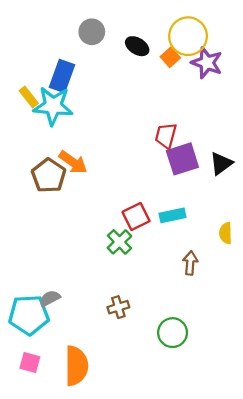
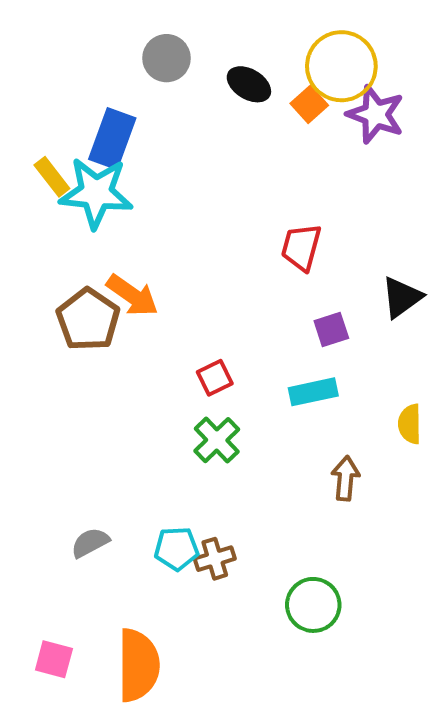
purple square: (182, 159) -> (331, 330), moved, size x0.6
red square: (136, 216) -> (215, 378), moved, size x0.7
cyan pentagon: (29, 315) -> (177, 549), moved, size x0.6

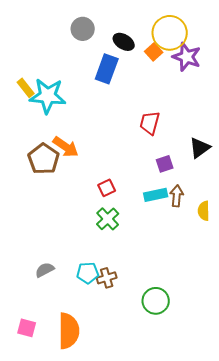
blue rectangle: (112, 139) -> (107, 69), moved
brown arrow: (345, 478) -> (177, 196), moved

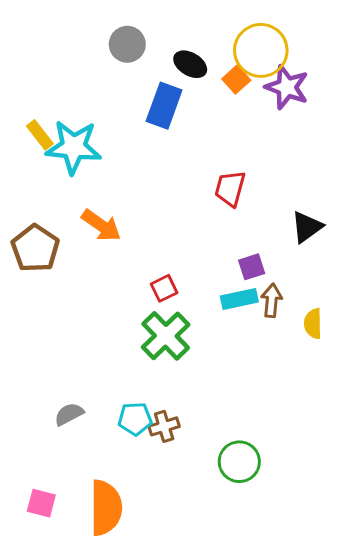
brown pentagon: (44, 159) -> (35, 248), moved
purple square: (165, 164) -> (252, 267), moved
green cross: (108, 219) -> (166, 336), size x1.4

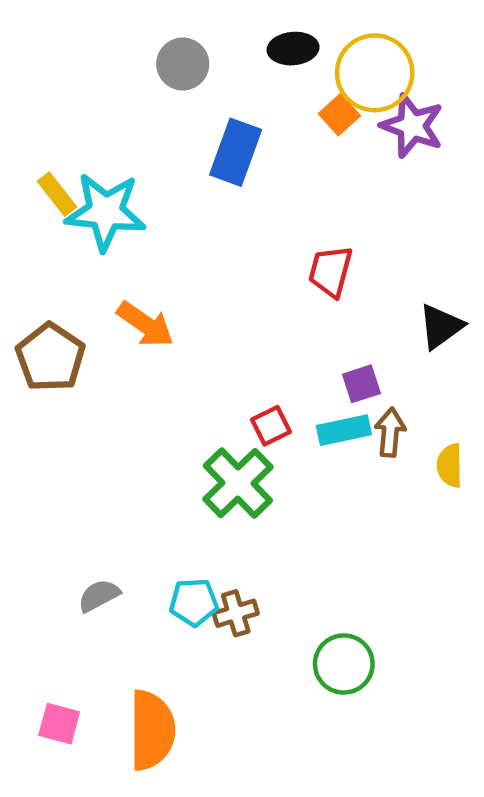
black ellipse: (190, 64) -> (293, 49), moved, turned -36
red square: (164, 288) -> (271, 426), moved

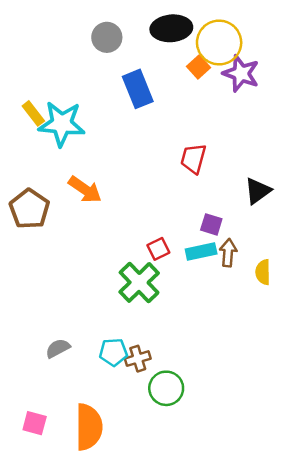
black ellipse: (293, 49) -> (171, 28), size x1.4
blue rectangle: (236, 152) -> (138, 89), turned -42
purple square: (361, 384) -> (211, 224), turned 35
green circle: (344, 664) -> (166, 388), moved

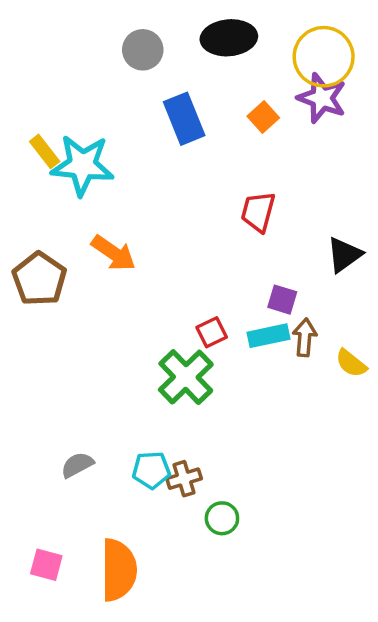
yellow circle: (219, 43) -> (324, 57), moved
orange square: (198, 67) -> (263, 117), moved
yellow semicircle: (263, 272) -> (351, 363), turned -50
green circle: (166, 388) -> (222, 518), size x0.7

